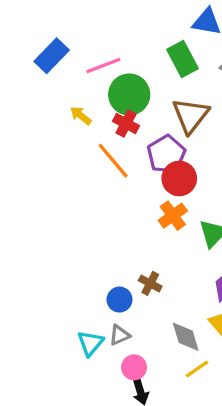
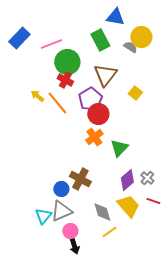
yellow arrow: (81, 115) -> (37, 96), moved
brown cross: (150, 283) -> (80, 179), size x1.5
gray triangle: (119, 335) -> (61, 211), size x1.6

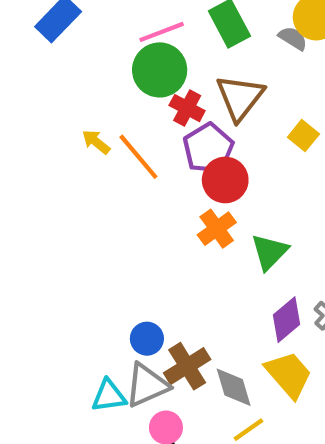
pink line: (51, 44) -> (162, 32), moved
red cross: (65, 80) -> (187, 108), moved
brown cross: (80, 179) -> (187, 366), moved, turned 30
cyan triangle: (43, 216) -> (109, 396), turned 42

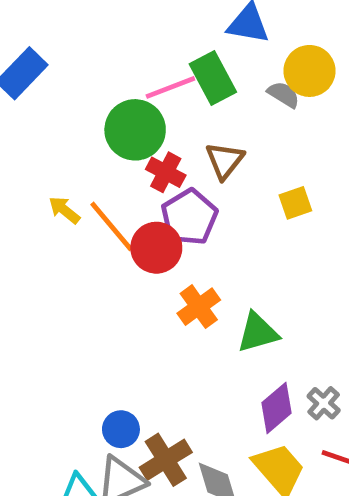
pink line: (162, 32) -> (170, 87), moved
brown triangle: (240, 97) -> (225, 160), size x0.7
yellow square: (303, 136) -> (295, 203), turned 32
red circle: (225, 180) -> (156, 248), moved
green triangle: (270, 252) -> (258, 333), turned 30

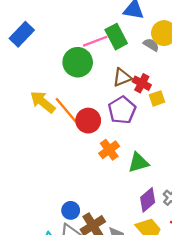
brown triangle: (225, 160) -> (122, 77), turned 30
red cross: (166, 172) -> (142, 83), moved
yellow arrow: (64, 210) -> (43, 102), size x1.6
purple pentagon: (189, 217) -> (122, 110), moved

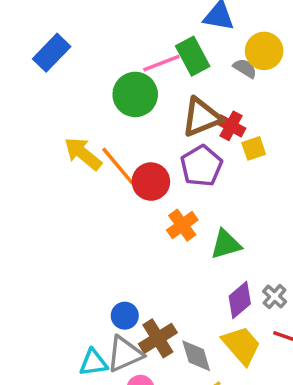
brown triangle: (122, 77) -> (201, 117), size x1.4

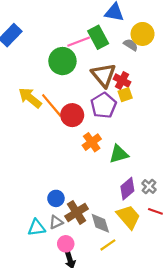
brown triangle: (201, 117) -> (104, 75), turned -48
yellow square: (254, 148) -> (125, 95), moved
gray triangle: (125, 354) -> (56, 222), size x0.6

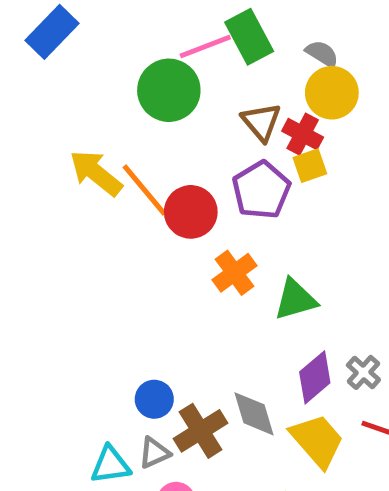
yellow circle: (143, 34) -> (332, 93), moved
brown triangle: (104, 75) -> (261, 122), size x0.7
gray diamond: (100, 223) -> (254, 414), moved

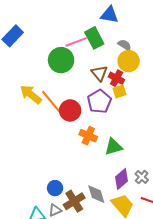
orange cross: (235, 273) -> (88, 136), turned -30

